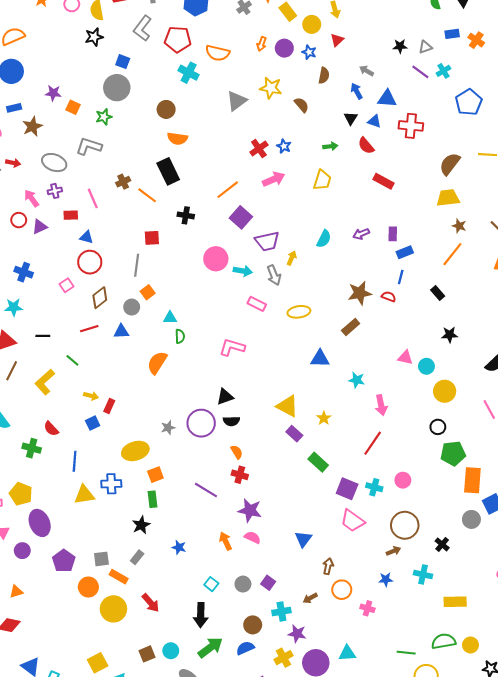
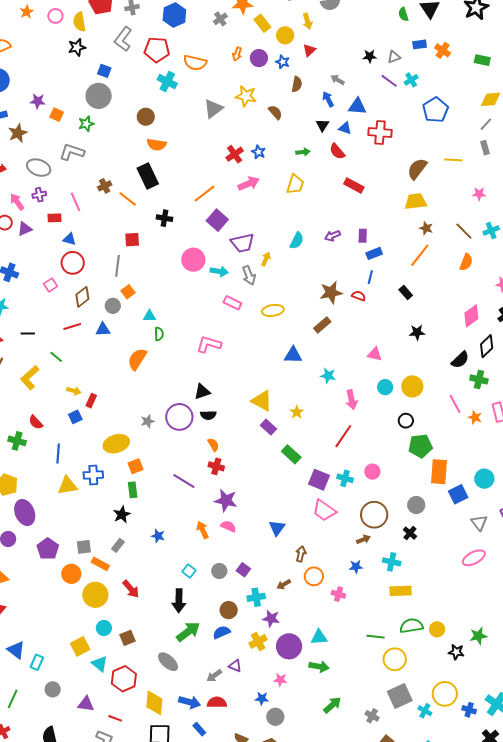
cyan circle: (426, 366) -> (385, 387), moved
gray circle: (471, 519) -> (416, 505), moved
yellow rectangle: (455, 602) -> (401, 591), moved
cyan circle: (171, 651) -> (104, 628), moved

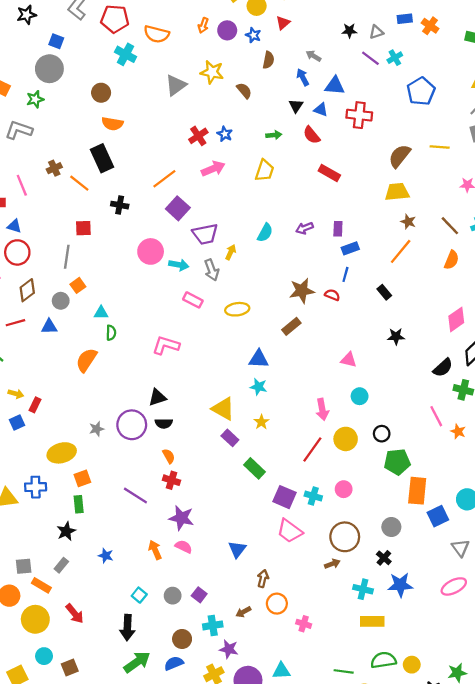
cyan star: (328, 376) -> (258, 387), moved
yellow circle: (412, 386) -> (346, 439), moved
blue star: (356, 567) -> (400, 585), moved, size x1.6

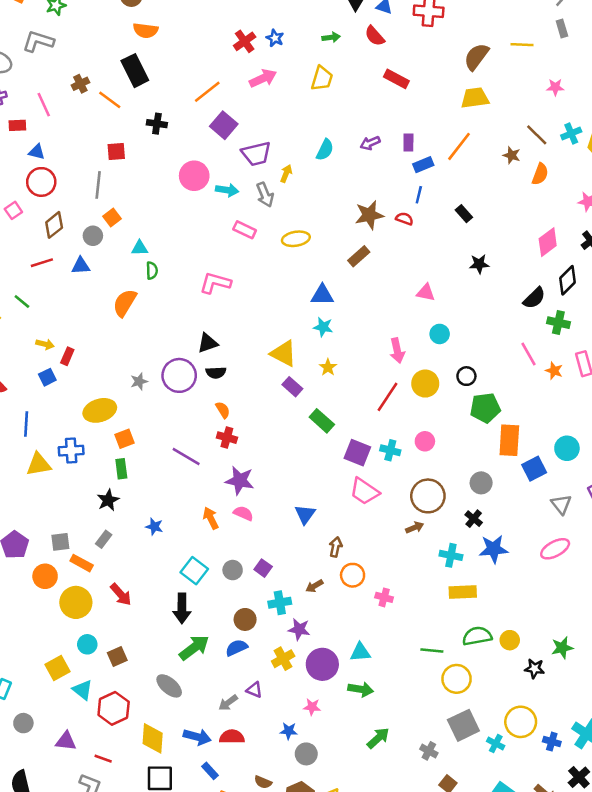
brown star: (408, 222) -> (512, 155), moved
orange line: (401, 251) -> (459, 146), moved
cyan square: (139, 595) -> (194, 571), size x1.5

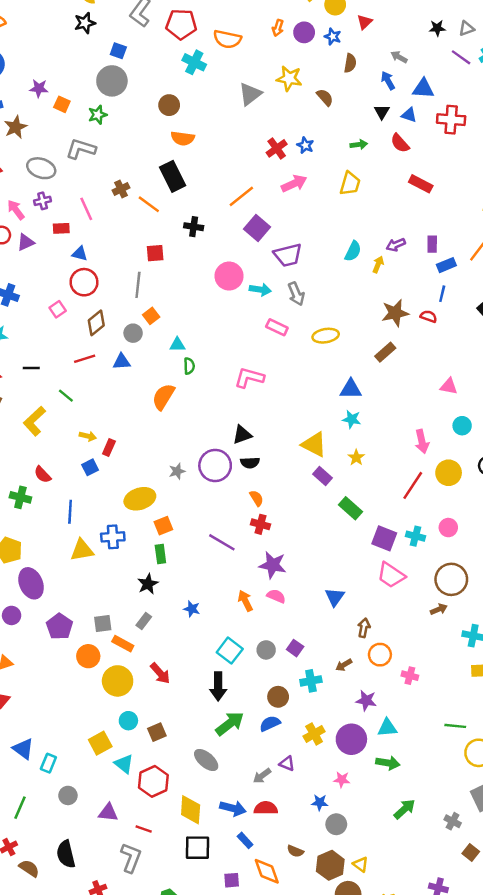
yellow arrow: (286, 174) -> (378, 264), moved
purple star: (299, 629) -> (366, 700), moved

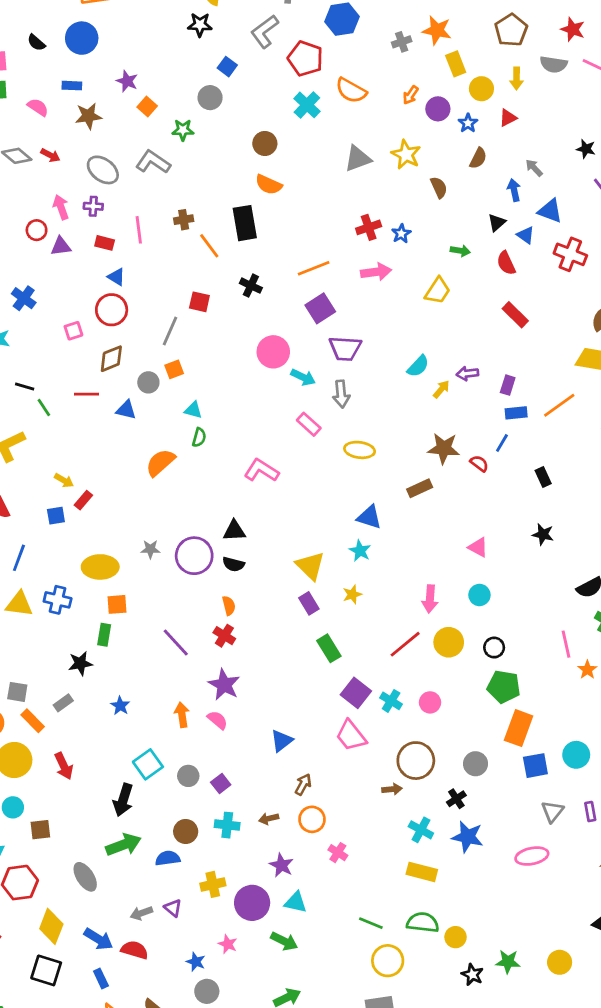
gray circle: (112, 81) -> (210, 98), size x0.7
green line: (66, 396) -> (44, 408), moved

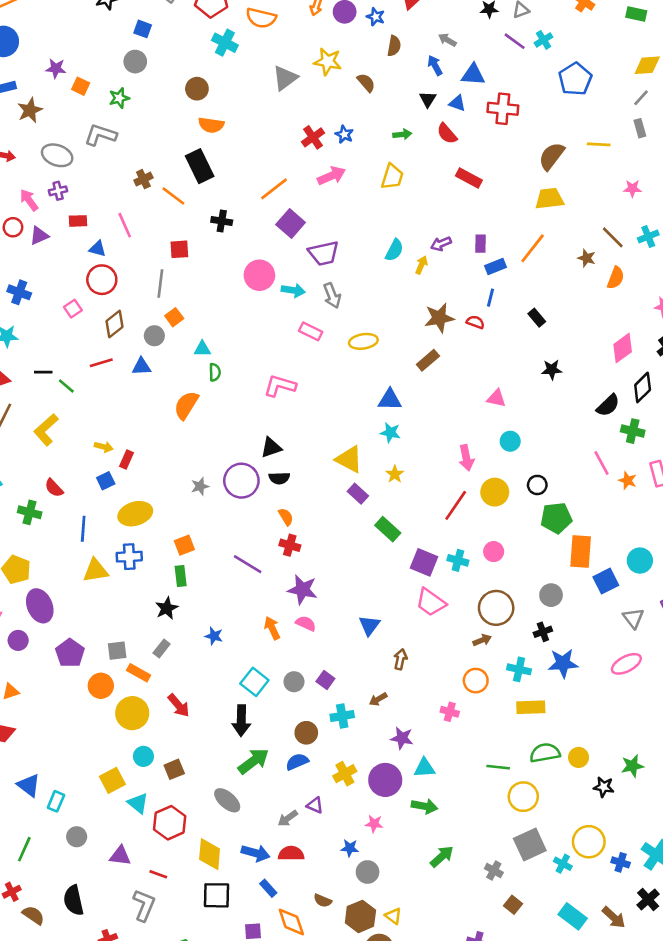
pink line: (139, 230) -> (125, 225), moved
yellow ellipse: (100, 567) -> (135, 514), moved
black cross: (456, 799) -> (543, 632), turned 30
orange circle: (312, 819) -> (476, 681), moved

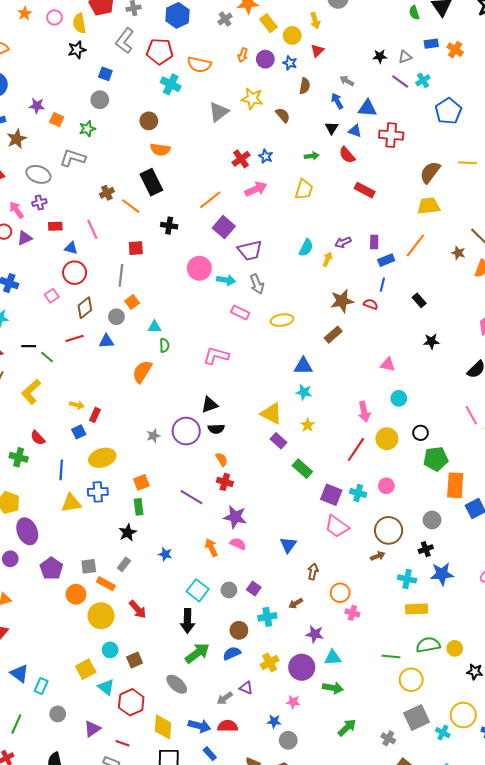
orange circle: (476, 681) -> (340, 593), moved
purple triangle: (120, 856) -> (92, 729), turned -42

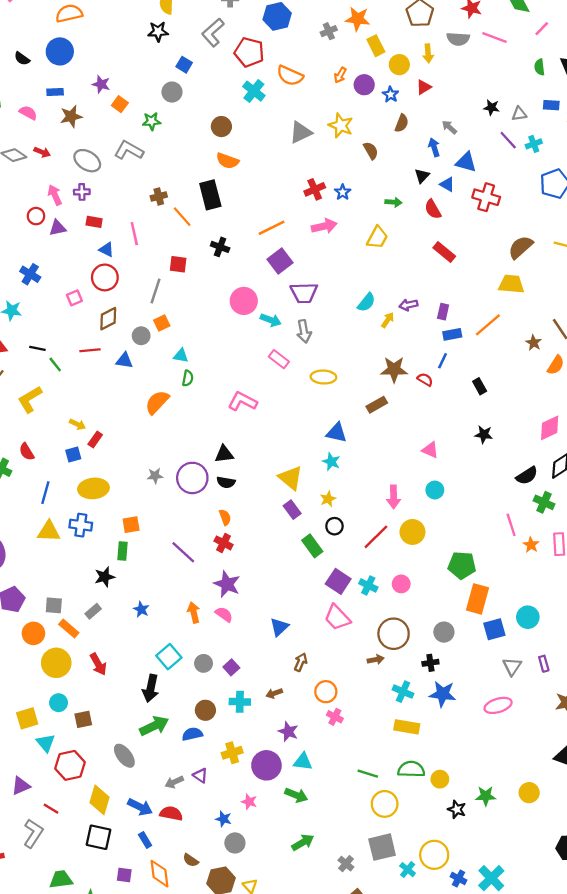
black circle: (420, 433) -> (334, 526), moved

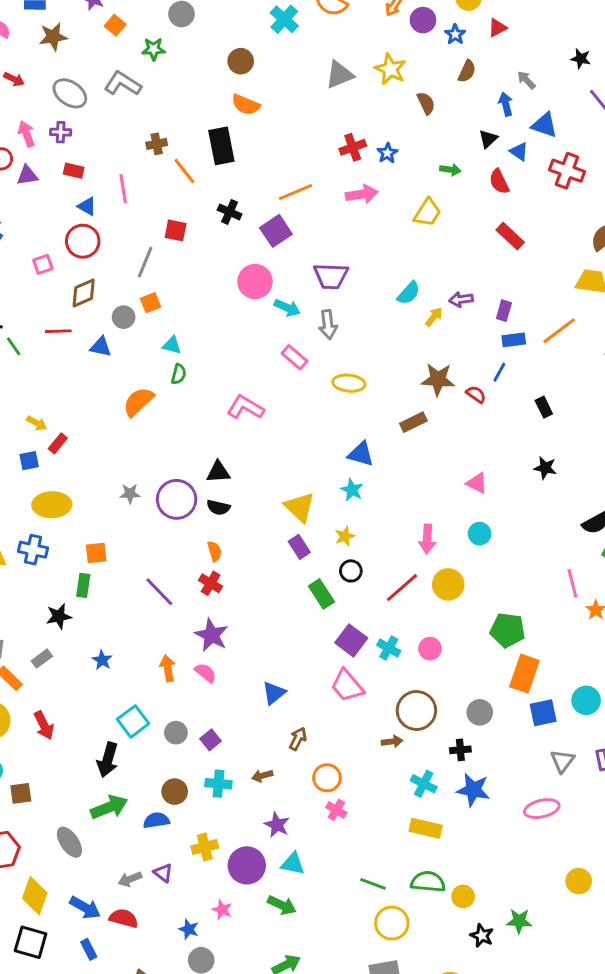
purple square: (280, 261) -> (276, 231), moved
yellow circle: (529, 793) -> (579, 881), moved

